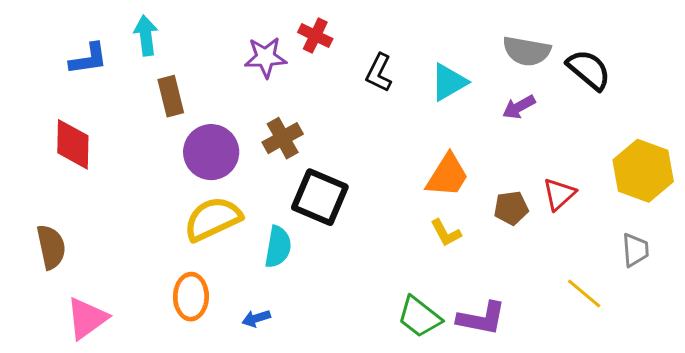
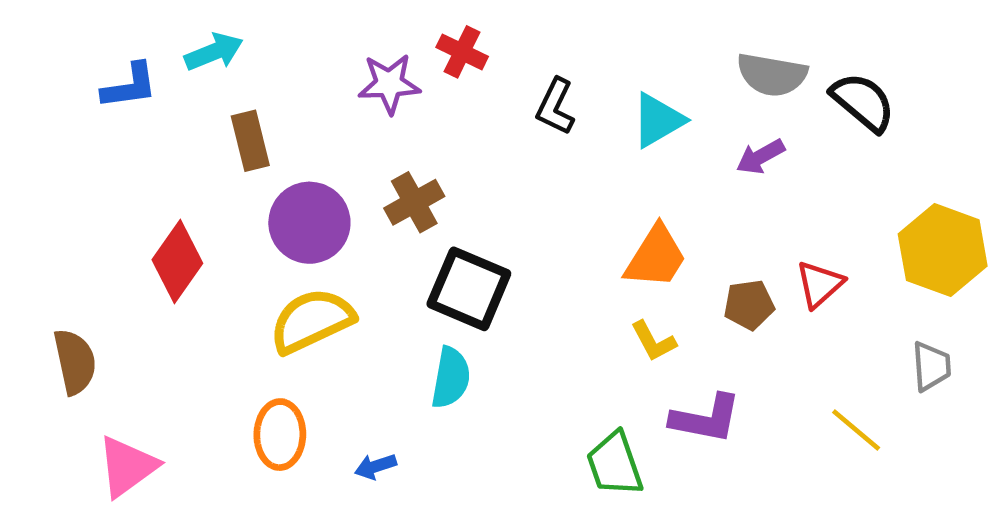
cyan arrow: (146, 36) -> (214, 52), turned 75
red diamond: (73, 144) -> (177, 261), moved, turned 34
cyan semicircle: (278, 247) -> (451, 378), moved
green trapezoid: (419, 317) -> (615, 464), turned 33
purple L-shape: (482, 318) -> (706, 419), moved

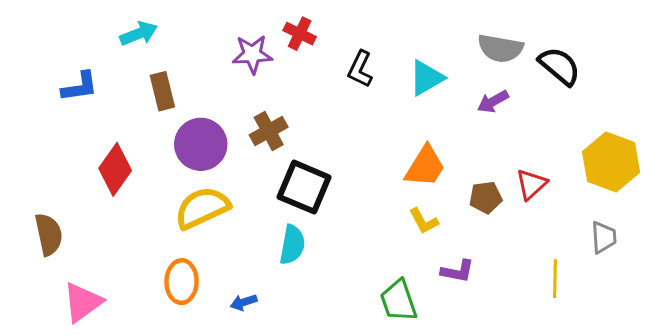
blue L-shape: (130, 86) -> (80, 87), moved
purple L-shape: (706, 419) -> (458, 271), size x0.7
yellow line: (856, 430) -> (555, 279), turned 51

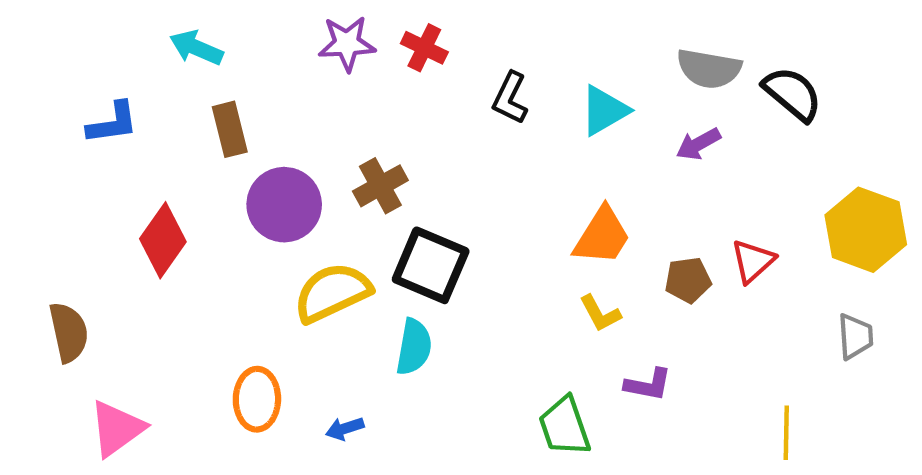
cyan arrow: (139, 34) -> (196, 48), turned -135
purple star: (252, 54) -> (347, 44), moved
yellow semicircle: (202, 208) -> (332, 293), moved
yellow line: (555, 279) -> (786, 433), moved

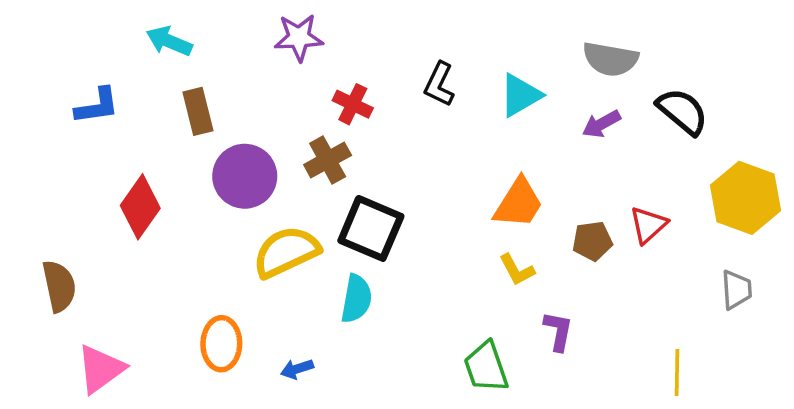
red cross: (424, 48) -> (353, 104), moved
black semicircle: (793, 94) -> (682, 111), moved
purple L-shape: (648, 385) -> (558, 331), turned -90

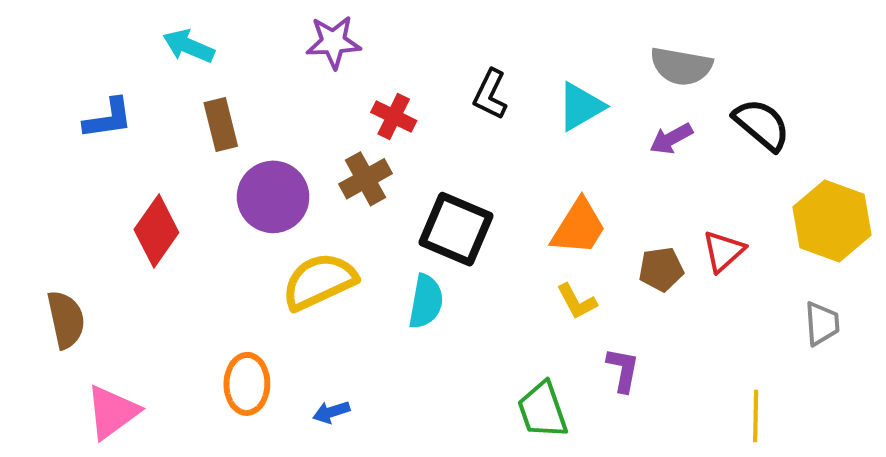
black square: (371, 228) -> (456, 229), moved
cyan semicircle: (356, 299) -> (426, 301), moved

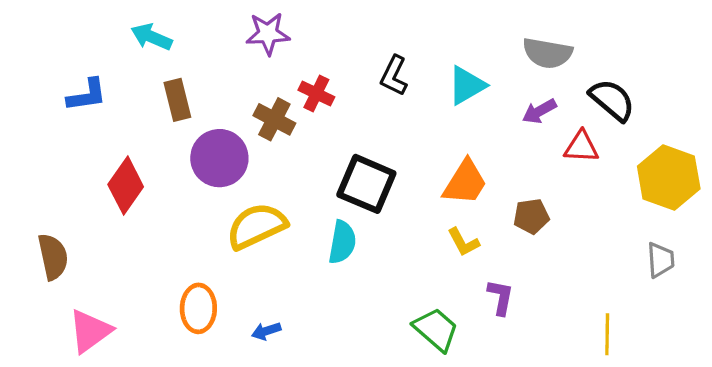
brown cross: (366, 179) -> (274, 119), moved, turned -33
red triangle: (723, 251) -> (581, 147), moved, turned 45
green trapezoid: (542, 410) -> (436, 329), turned 150

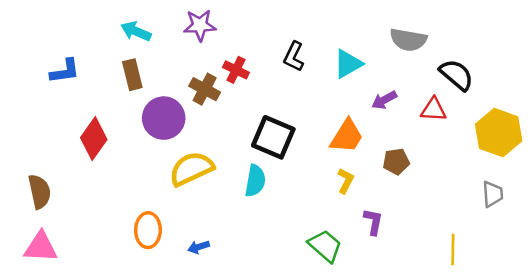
cyan arrow: (152, 37) -> (136, 31), moved
purple arrow: (539, 111) -> (384, 100), moved
yellow L-shape: (463, 242) -> (346, 181), turned -125
pink triangle: (90, 331) -> (41, 247), moved, turned 39

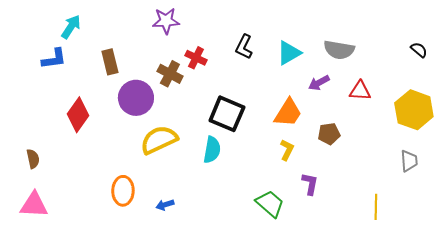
cyan arrow: (136, 31) -> (71, 27), moved, turned 100
gray semicircle: (408, 40) -> (339, 50), moved
black semicircle: (456, 75) -> (419, 50), moved, size x0.6
brown semicircle: (40, 192) -> (33, 159), size x0.7

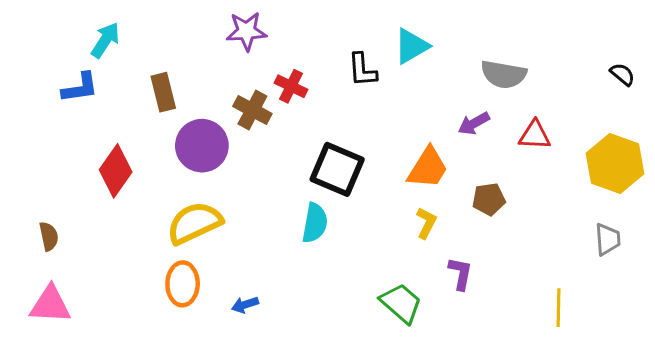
black L-shape: (244, 47) -> (362, 70), turned -30
cyan triangle: (289, 53) -> (411, 46), moved
yellow semicircle: (159, 140) -> (194, 223), moved

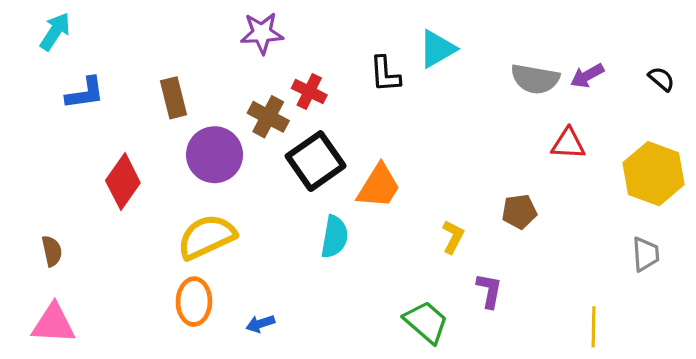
cyan arrow: (105, 40) -> (55, 32), moved
purple arrow: (474, 123) -> (587, 76), moved
orange trapezoid: (428, 168) -> (379, 186), moved
black square: (337, 169) -> (316, 161), moved, turned 32

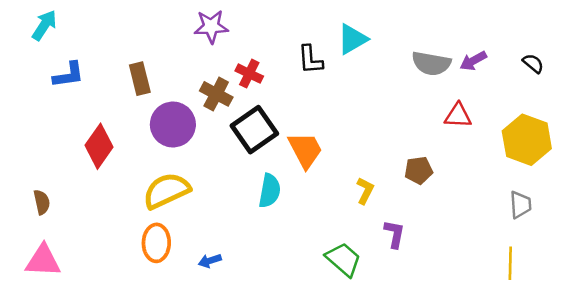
orange trapezoid: (379, 186) -> (305, 150), turned -60
yellow line: (594, 327) -> (510, 263), moved

